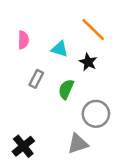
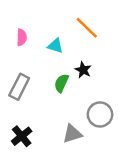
black star: (88, 62) -> (83, 70), moved
gray rectangle: (36, 79) -> (19, 87), moved, size x1.5
gray circle: (96, 114) -> (100, 114), moved

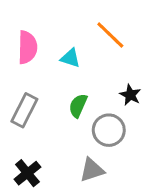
pink semicircle: (22, 37) -> (27, 47), size x1.5
black star: (83, 70) -> (130, 95), moved
gray circle: (100, 114) -> (109, 130), moved

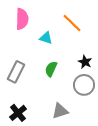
pink semicircle: (27, 47) -> (22, 19), moved
gray circle: (109, 130) -> (84, 85), moved

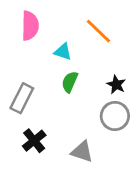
green semicircle: (51, 69) -> (70, 82), moved
gray triangle: (60, 111) -> (82, 152), turned 36
black cross: (18, 113) -> (34, 141), moved

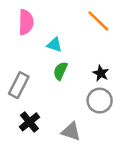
orange line: (98, 31) -> (98, 21), moved

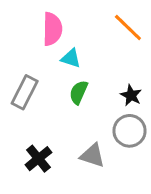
pink semicircle: (26, 22) -> (52, 29), moved
gray rectangle: (19, 85) -> (25, 92), moved
gray triangle: (71, 131) -> (92, 156), moved

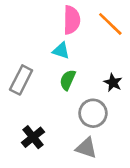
pink semicircle: (52, 29) -> (72, 20), moved
gray circle: (130, 131) -> (93, 113), moved
gray triangle: (92, 156) -> (86, 148), moved

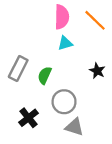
cyan triangle: (61, 51) -> (65, 43), moved, turned -35
green semicircle: (68, 80) -> (45, 75), moved
gray circle: (93, 113) -> (64, 102), moved

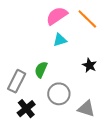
pink semicircle: (62, 17) -> (57, 16), turned -125
gray rectangle: (18, 68) -> (17, 81), moved
gray triangle: (74, 127) -> (86, 109), moved

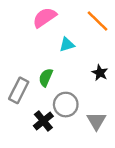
pink semicircle: (57, 16) -> (45, 17), moved
black cross: (26, 109) -> (43, 121), moved
gray triangle: (86, 109) -> (96, 121), turned 42

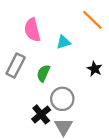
pink semicircle: (45, 17) -> (32, 30), moved, turned -70
gray rectangle: (19, 90) -> (16, 65), moved
gray triangle: (96, 121) -> (63, 127), moved

